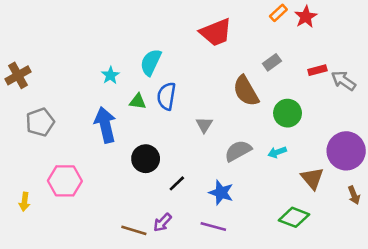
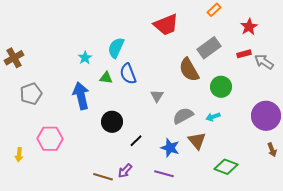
red star: (306, 17) -> (249, 27), moved
gray rectangle: (272, 62) -> (209, 48), size x1.6
blue semicircle: (166, 96) -> (128, 74), turned -30
brown triangle: (312, 178) -> (197, 141), moved

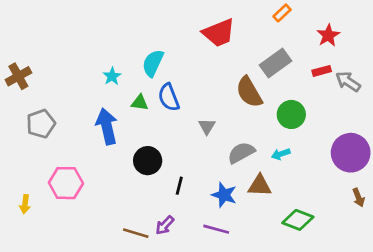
black line: (136, 141) -> (179, 186), turned -32
brown triangle: (197, 141) -> (260, 186), turned -48

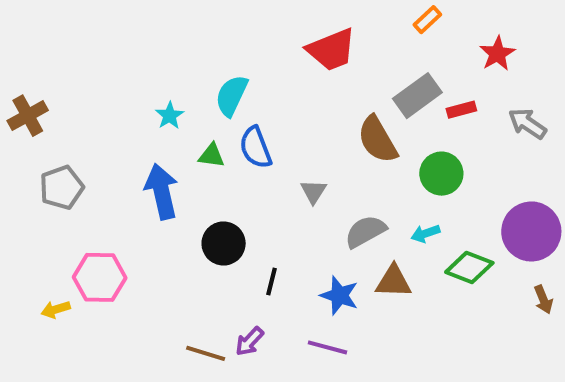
red rectangle: (322, 71) -> (461, 110), moved
yellow arrow: (25, 204) -> (56, 309), moved, turned 66
green diamond: (298, 220) -> (469, 267), moved

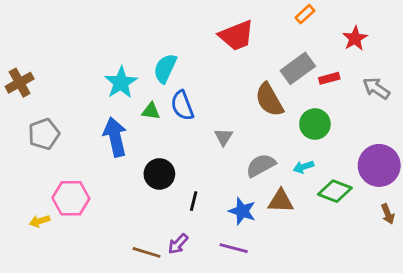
cyan star: (170, 116) -> (121, 83), size x1.6

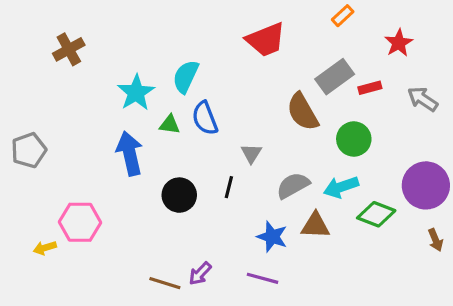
brown cross: (20, 83) -> (69, 49), moved
gray pentagon: (44, 134) -> (29, 150), moved
cyan arrow: (304, 167) -> (341, 187), size x1.5
black line: (194, 201) -> (229, 187), moved

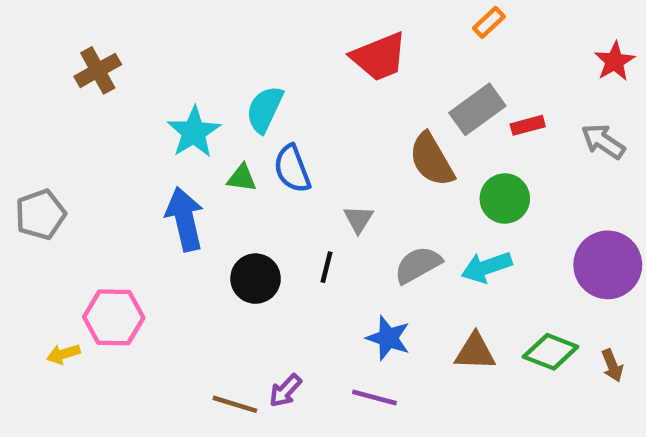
red star: (399, 43) -> (615, 61), moved
green diamond: (376, 214) -> (551, 352), moved
brown triangle: (315, 225) -> (475, 352), moved
brown arrow: (435, 240) -> (612, 365), moved

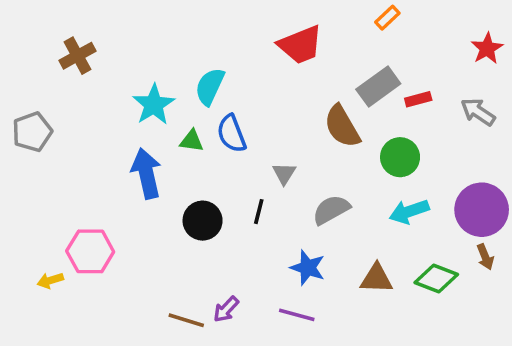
gray pentagon: (41, 215) -> (32, 132), moved
cyan arrow: (487, 267) -> (409, 212), moved
brown arrow: (612, 365) -> (485, 257), moved

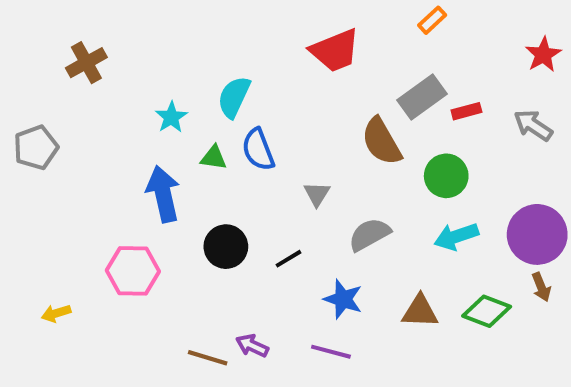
cyan star: (154, 105) -> (171, 117), size x0.7
black line: (259, 212) -> (289, 259), moved, turned 45
pink hexagon: (90, 251) -> (133, 271), moved
purple arrow: (226, 309) -> (252, 346), turned 72

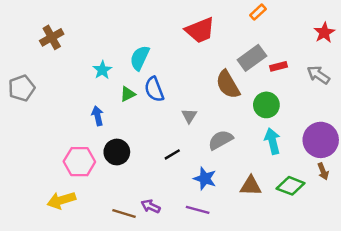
green triangle: (214, 158) -> (128, 94), turned -35
blue arrow: (163, 194) -> (98, 116), size x0.6
cyan arrow: (456, 236) -> (272, 141), turned 95
black circle: (226, 247) -> (117, 152), moved
yellow arrow: (56, 313) -> (61, 200), moved, size x1.6

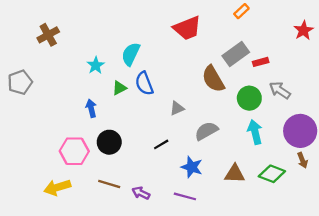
gray arrow: (318, 75) -> (280, 90), moved
gray triangle: (189, 116) -> (177, 108), turned 35
brown line: (124, 214) -> (109, 184), moved

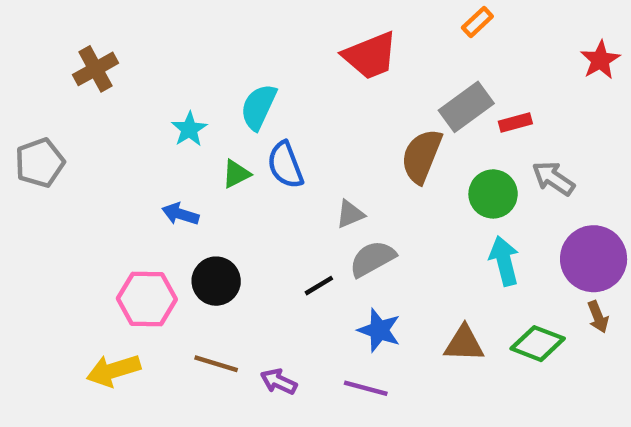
brown semicircle: (213, 79) -> (422, 156), turned 52
blue arrow: (91, 108) -> (180, 214), turned -60
gray semicircle: (206, 131) -> (372, 259), moved

